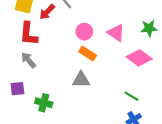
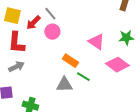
pink circle: (84, 32) -> (52, 32), moved
gray arrow: (28, 60) -> (16, 67), turned 105
green line: (131, 96) -> (83, 77), moved

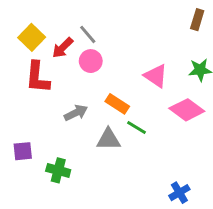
yellow square: (12, 16) -> (32, 37), turned 30
gray arrow: (16, 67) -> (76, 113), moved

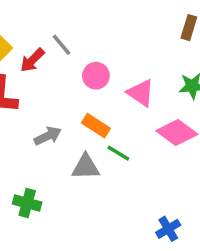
pink circle: (91, 61) -> (96, 76), moved

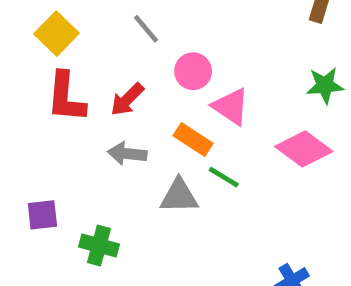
red arrow: (32, 60) -> (127, 99), moved
pink triangle: (141, 93) -> (231, 107), moved
gray arrow: (48, 136) -> (127, 154), turned -148

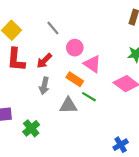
gray arrow: (127, 154) -> (44, 86), turned -84
green cross: (99, 245) -> (31, 128), turned 35

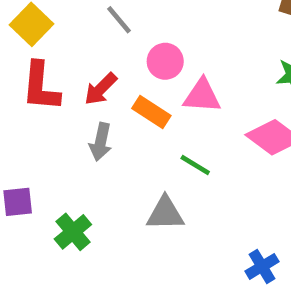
pink triangle: (92, 64) -> (202, 96), turned -30
orange rectangle: (75, 79) -> (151, 112), moved
gray triangle: (68, 105) -> (165, 213), moved

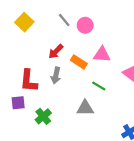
pink circle: (165, 61) -> (85, 25), moved
red L-shape: (41, 87) -> (29, 81), moved

